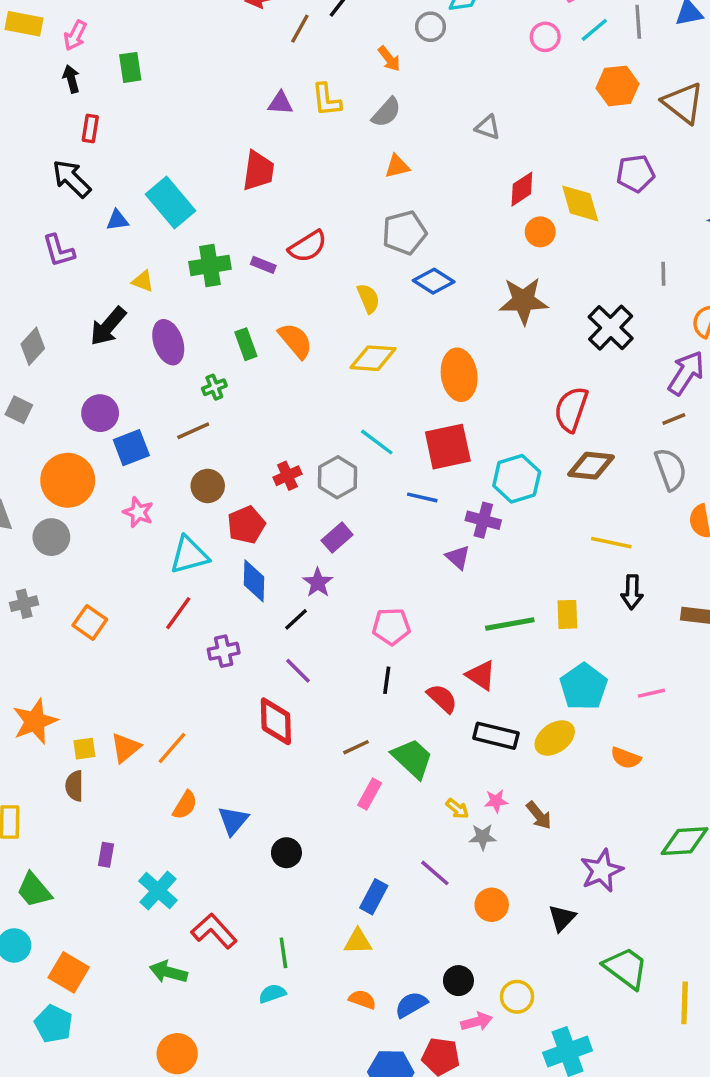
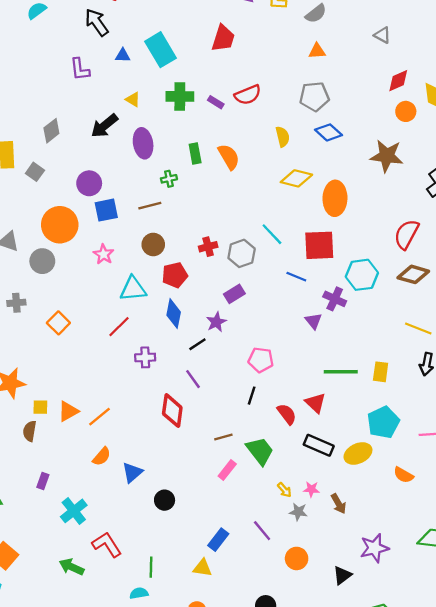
yellow diamond: (373, 358) -> (296, 178), moved

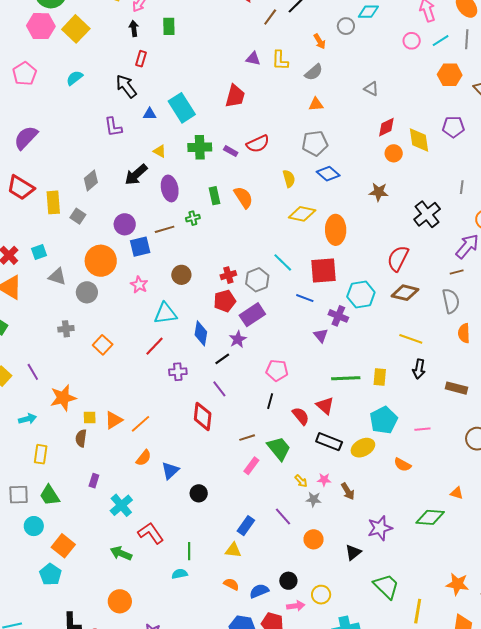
brown star: (387, 156) -> (379, 192), size x0.7
brown line: (150, 206) -> (165, 229), moved
red pentagon: (175, 275) -> (225, 301), moved
purple rectangle: (234, 294) -> (252, 315), size x1.4

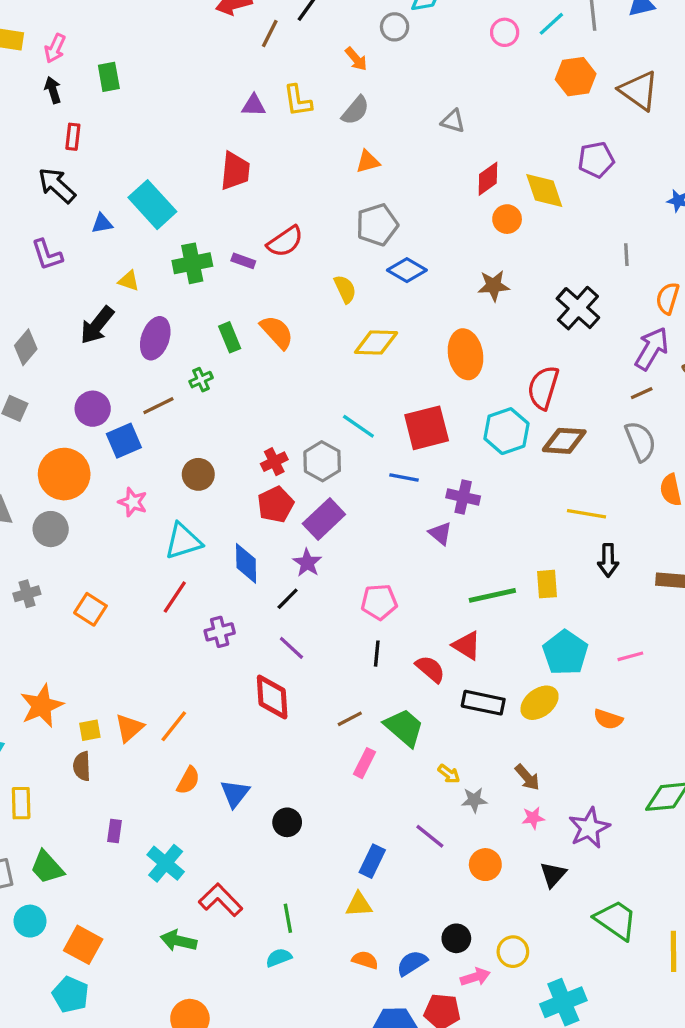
purple ellipse: (170, 188) -> (155, 338), turned 40
orange ellipse: (336, 230) -> (465, 354), moved
cyan hexagon: (361, 295) -> (506, 431), moved
pink star: (324, 480) -> (533, 818), moved

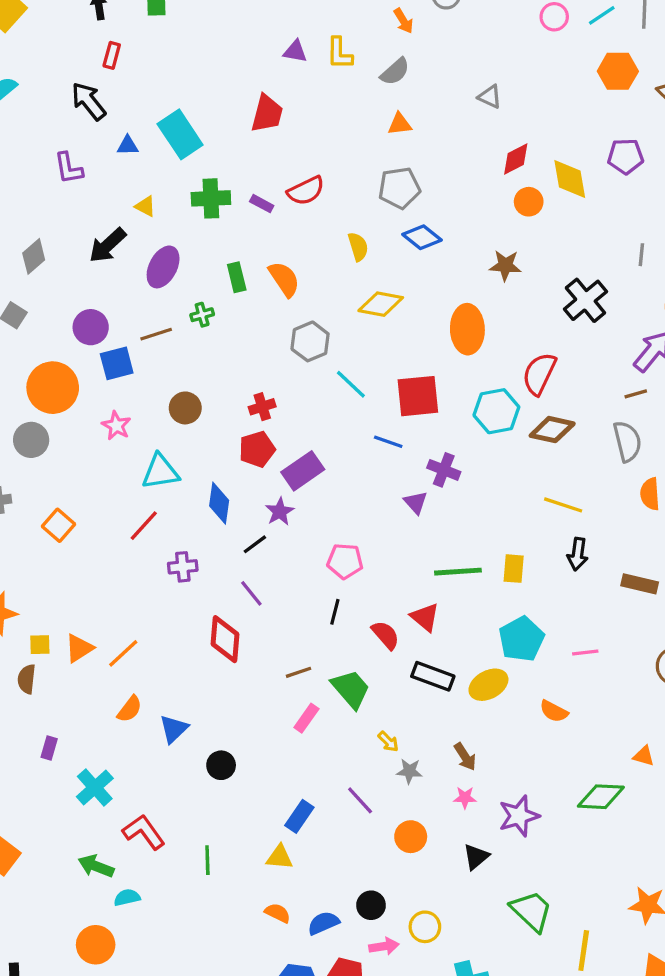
gray hexagon: (322, 461) -> (310, 341), moved
cyan semicircle: (279, 958) -> (127, 897), moved

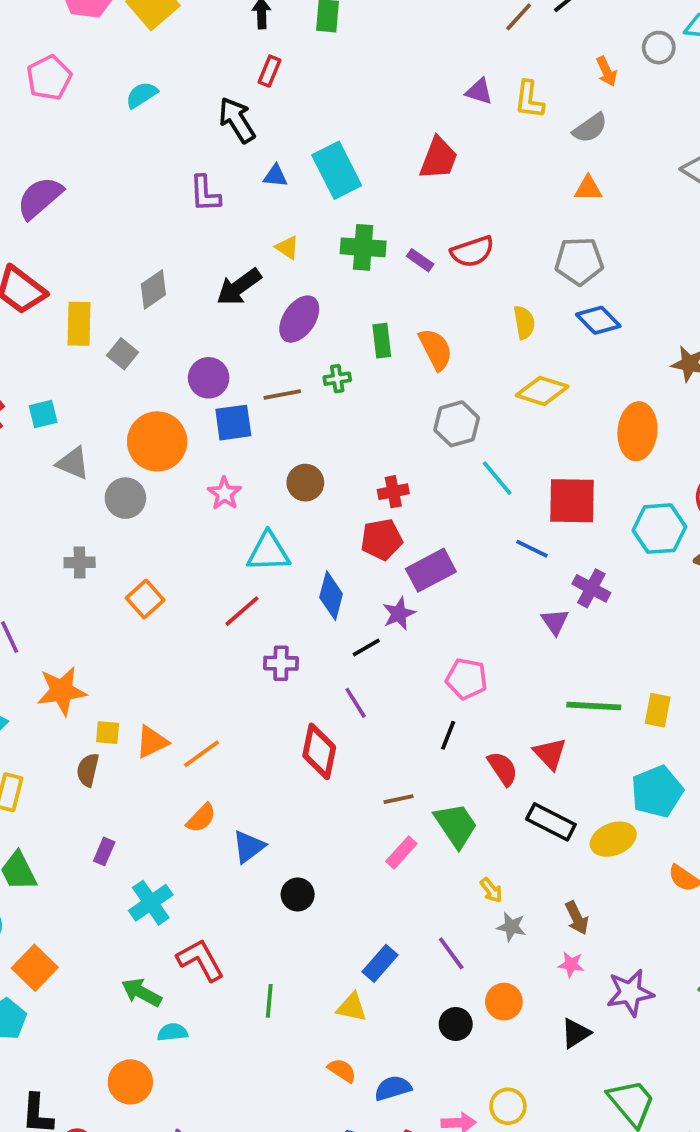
black circle: (371, 905) -> (456, 1024), moved

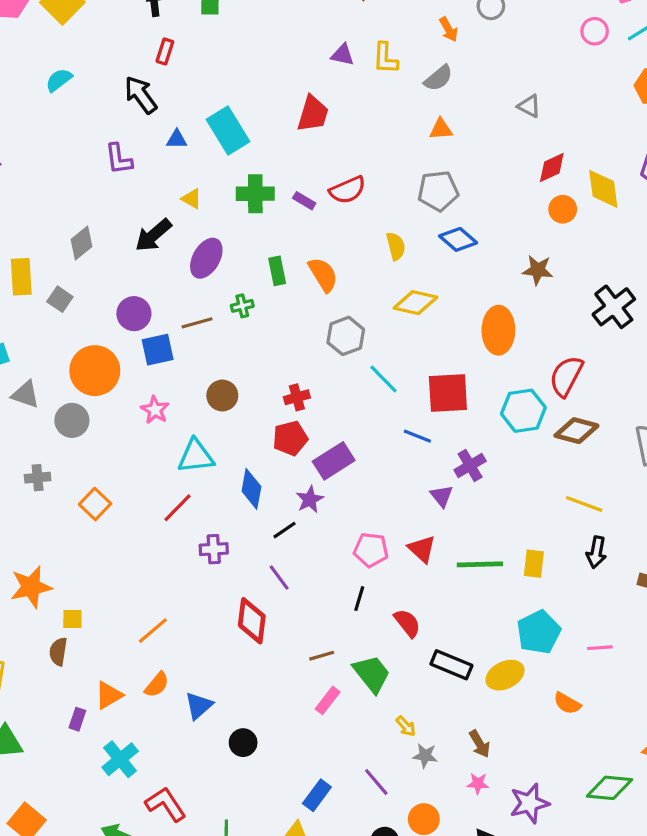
purple cross: (591, 588) -> (470, 465), turned 36
orange triangle: (152, 742) -> (109, 695), moved
red triangle: (550, 754) -> (422, 549), moved

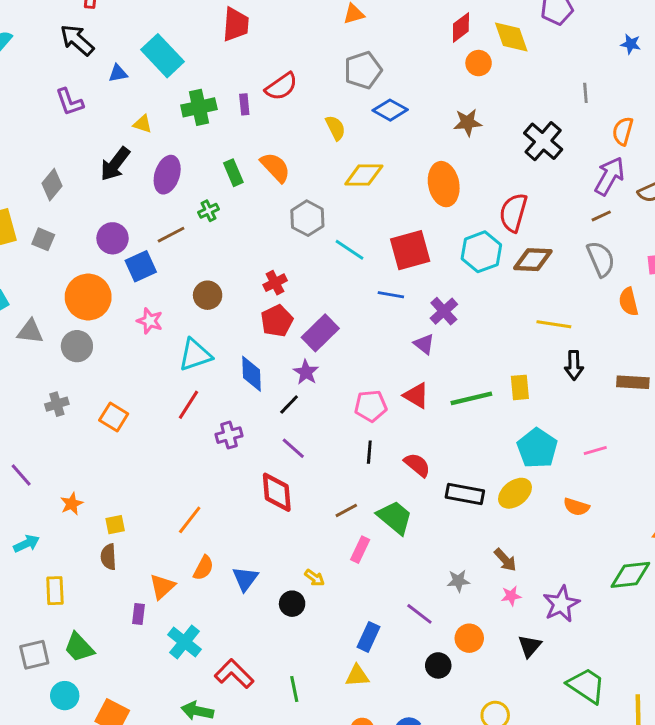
purple rectangle: (304, 201) -> (244, 104), turned 66
orange star: (31, 587) -> (72, 504), size x0.6
yellow arrow: (406, 726) -> (314, 578), moved

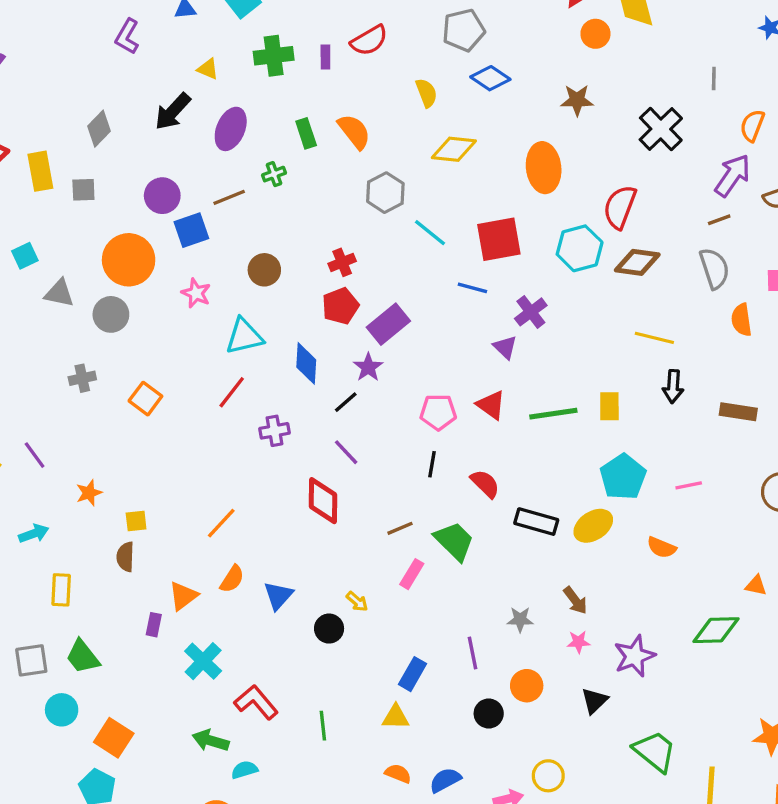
purple L-shape: (69, 102) -> (127, 36), turned 44
gray square: (43, 239) -> (83, 190), turned -30
purple line: (419, 614) -> (473, 653), turned 36

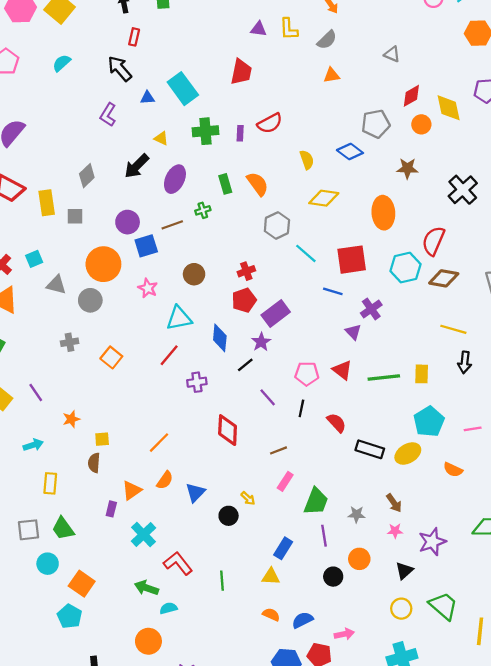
gray pentagon: (463, 30) -> (376, 124), moved
purple line: (346, 452) -> (268, 397), moved
green trapezoid: (454, 541) -> (316, 501), moved, turned 64
yellow circle: (548, 776) -> (401, 609), moved

